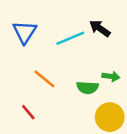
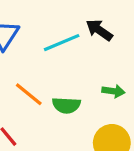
green semicircle: (87, 87) -> (66, 105), moved

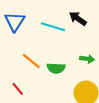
cyan line: (62, 43) -> (53, 27), turned 40

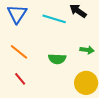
orange line: (31, 61) -> (19, 52), moved

